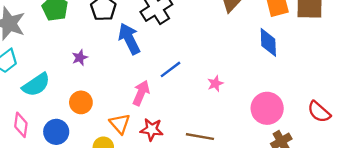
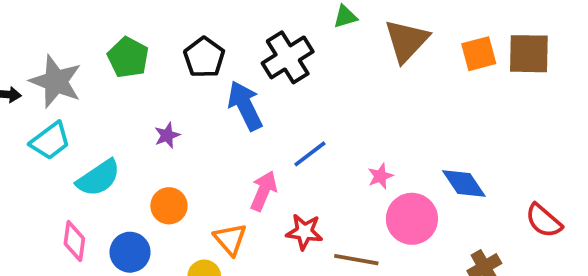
blue diamond: (268, 42) -> (464, 184), moved, turned -32
pink circle: (267, 108) -> (412, 219), moved
red star: (152, 129) -> (304, 232), moved

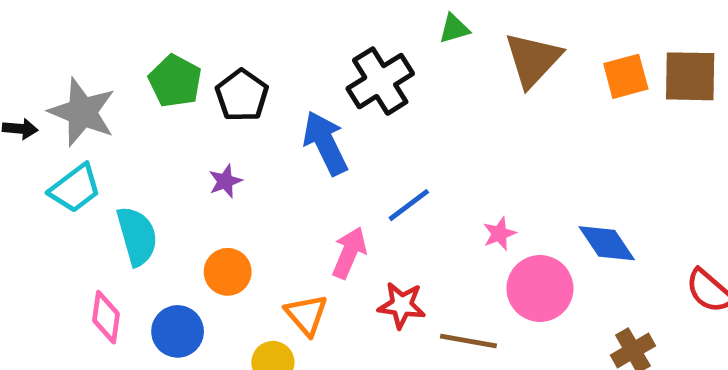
black pentagon: (204, 57) -> (242, 95), moved
cyan semicircle: (98, 178) -> (137, 236), turned -72

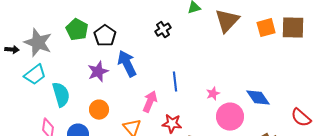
black cross: (380, 81) -> (163, 30), size x0.6
blue arrow: (325, 143) -> (127, 64), moved
purple star: (225, 181) -> (98, 72), size x1.5
blue line: (409, 205) -> (175, 82), turned -60

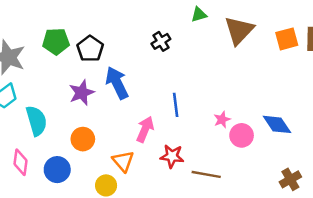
green pentagon: (77, 30) -> (56, 41), turned -30
pink circle: (230, 117) -> (242, 135), moved, size x0.7

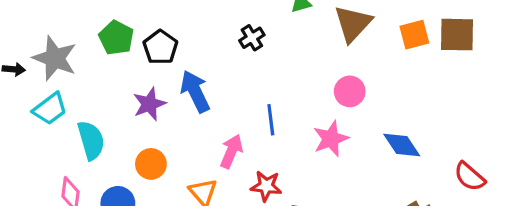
green pentagon: (56, 41) -> (116, 38), turned 30
pink star: (222, 120) -> (331, 139), size x1.6
pink circle: (242, 135) -> (350, 91), moved

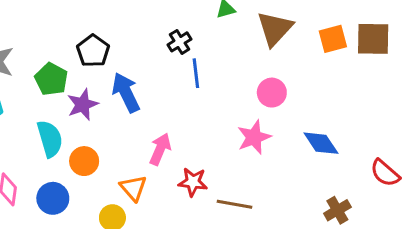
green pentagon: (116, 38) -> (51, 79), moved
blue line: (271, 120) -> (196, 73), moved
cyan semicircle: (91, 140) -> (50, 139), moved

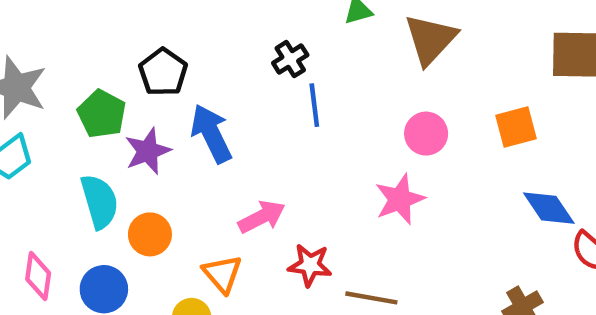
orange square: (333, 39) -> (516, 127), moved
blue diamond: (321, 143) -> (549, 208), moved
pink arrow: (160, 149) -> (262, 217), turned 40

